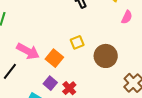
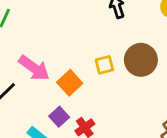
brown circle: (106, 56) -> (141, 60), moved

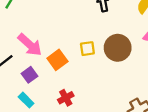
purple square: (59, 117) -> (29, 75), moved

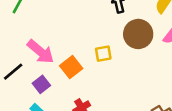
brown circle: (118, 48) -> (138, 34), moved

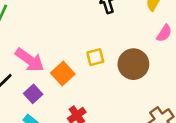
brown circle: (138, 34) -> (133, 64), moved

